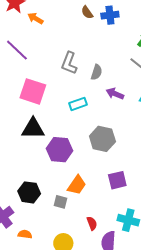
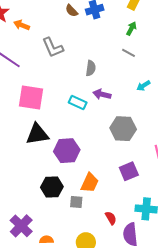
gray L-shape: (69, 63) -> (53, 47), moved, turned -35
purple arrow: (115, 94) -> (102, 94), moved
cyan rectangle: (78, 104) -> (78, 102), turned 54
gray hexagon: (102, 139) -> (123, 129), moved
black hexagon: (29, 192) -> (52, 187), moved

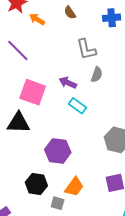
brown semicircle: (72, 11) -> (70, 12), moved
gray L-shape: (53, 47) -> (86, 49), moved
purple arrow: (102, 94) -> (68, 83), moved
black triangle: (37, 134) -> (18, 123), moved

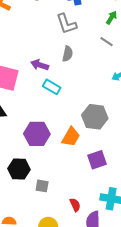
gray L-shape: (86, 49) -> (66, 24), moved
orange trapezoid: (74, 187) -> (71, 137), moved

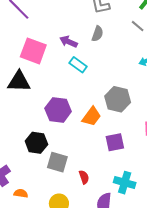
gray square: (42, 186) -> (57, 162), size x1.5
red semicircle: (75, 205) -> (84, 177), moved

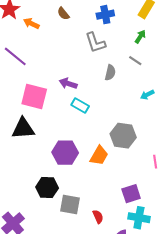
gray semicircle: (98, 34) -> (110, 73), moved
purple square: (115, 142) -> (131, 194), moved

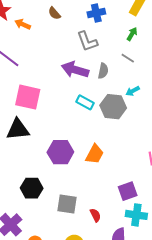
purple arrow: (68, 84) -> (75, 70), moved, size x1.5
cyan arrow: (147, 95) -> (133, 91), moved
cyan rectangle: (80, 106) -> (85, 102), moved
gray hexagon: (123, 136) -> (113, 107), moved
black hexagon: (47, 187) -> (32, 188), moved

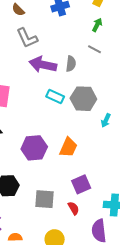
gray L-shape: (87, 41) -> (27, 38), moved
cyan arrow: (133, 91) -> (106, 120), moved, turned -32
purple square: (128, 191) -> (81, 184), moved

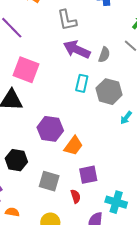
cyan rectangle: (55, 96) -> (82, 83), turned 66
orange trapezoid: (68, 147) -> (73, 146), moved

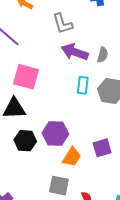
orange trapezoid: (73, 146) -> (72, 157), moved
black hexagon: (16, 160) -> (25, 141), moved
purple square: (88, 175) -> (102, 148), moved

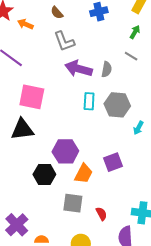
black hexagon: (25, 141) -> (44, 174), moved

